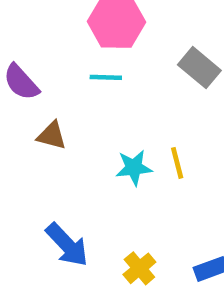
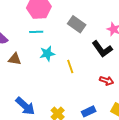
cyan star: (134, 168) -> (47, 54), moved

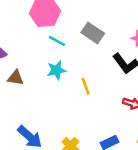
cyan line: (36, 32) -> (57, 41), moved, turned 32

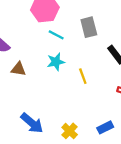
gray rectangle: (93, 33) -> (89, 27), turned 42

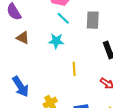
yellow line: (83, 76) -> (74, 69), moved

